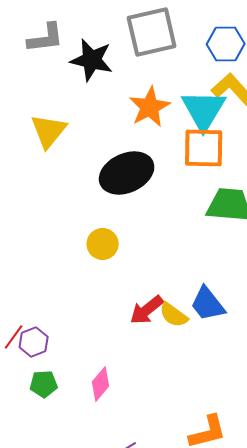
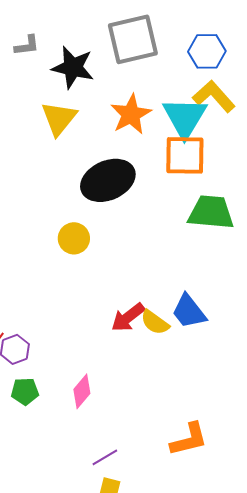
gray L-shape: (46, 38) -> (27, 45), size x0.7
yellow triangle: (49, 131) -> (59, 118), moved
yellow circle: (103, 244) -> (74, 238), moved

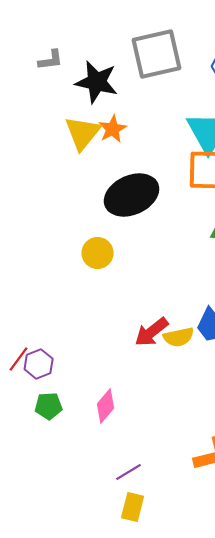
orange star: (131, 114) -> (113, 129), moved, size x0.7
yellow semicircle: (155, 322) -> (179, 337), turned -48

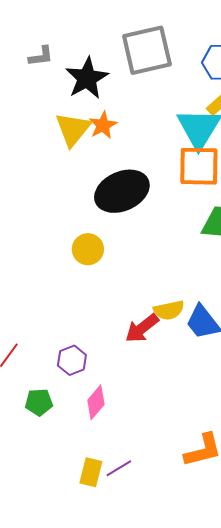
black star: (97, 82) -> (87, 78), turned 30
yellow semicircle: (179, 337) -> (169, 310), moved
purple hexagon: (39, 364) -> (72, 360), moved
yellow rectangle: (133, 507) -> (91, 472), moved

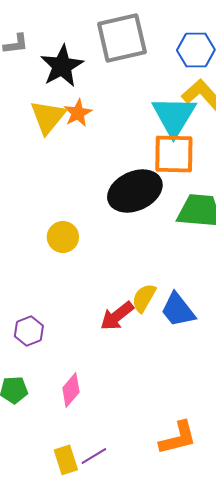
black ellipse: (122, 191) -> (135, 191), moved
yellow semicircle: (169, 310) -> (144, 298), turned 132
purple hexagon: (72, 360) -> (29, 331), moved
yellow rectangle: (91, 472) -> (66, 460), turned -32

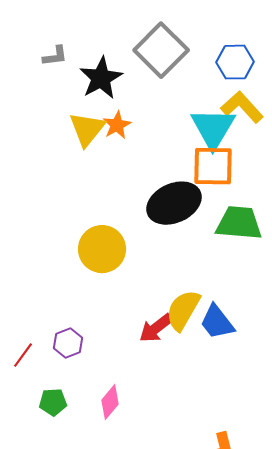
gray square: (122, 38) -> (161, 50), turned -32
yellow circle: (63, 237) -> (102, 249), size x1.5
yellow semicircle: (144, 298) -> (183, 310), size x1.4

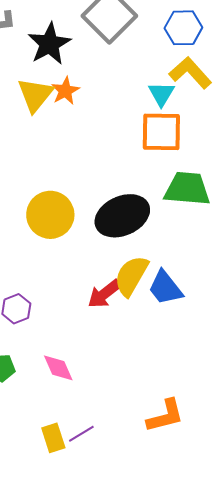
cyan triangle: (213, 128) -> (161, 94), size x0.6
black ellipse: (174, 203) -> (122, 216), moved
pink diamond: (110, 402) -> (58, 368), turned -64

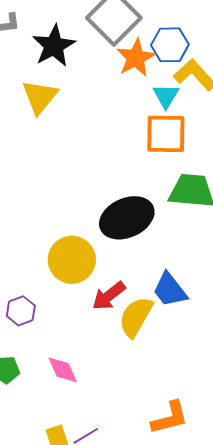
blue hexagon: (183, 28) -> (170, 45), moved
orange star: (65, 91) -> (136, 58), moved, size x1.4
yellow circle: (50, 215) -> (72, 260), moved
yellow semicircle: (131, 276) -> (136, 317), moved

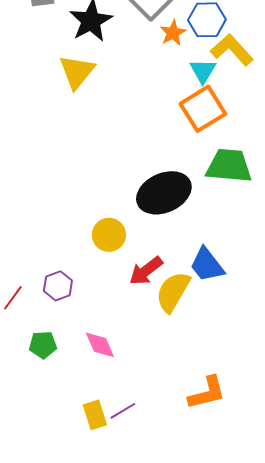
orange star: (136, 58) -> (173, 33), size x0.7
orange square: (166, 134) -> (203, 109), turned -33
yellow circle: (72, 260) -> (109, 235), size x0.7

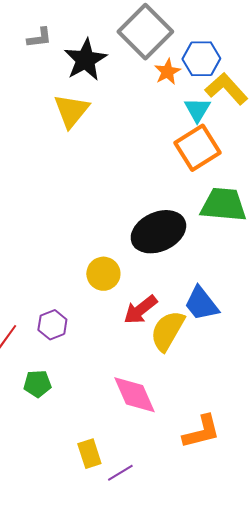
pink diamond: (100, 345) -> (134, 395), moved, size x1.4
purple line: (123, 411) -> (120, 473), moved

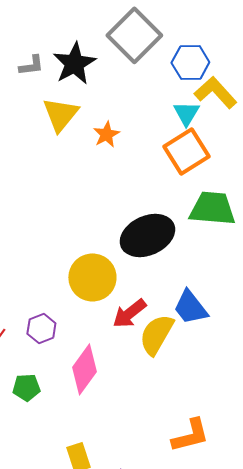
gray L-shape: (39, 38) -> (31, 65), moved
orange star: (167, 72) -> (106, 134), moved
yellow circle: (103, 274) -> (92, 277), size x1.4
pink diamond: (134, 395) -> (84, 369), moved, turned 60

